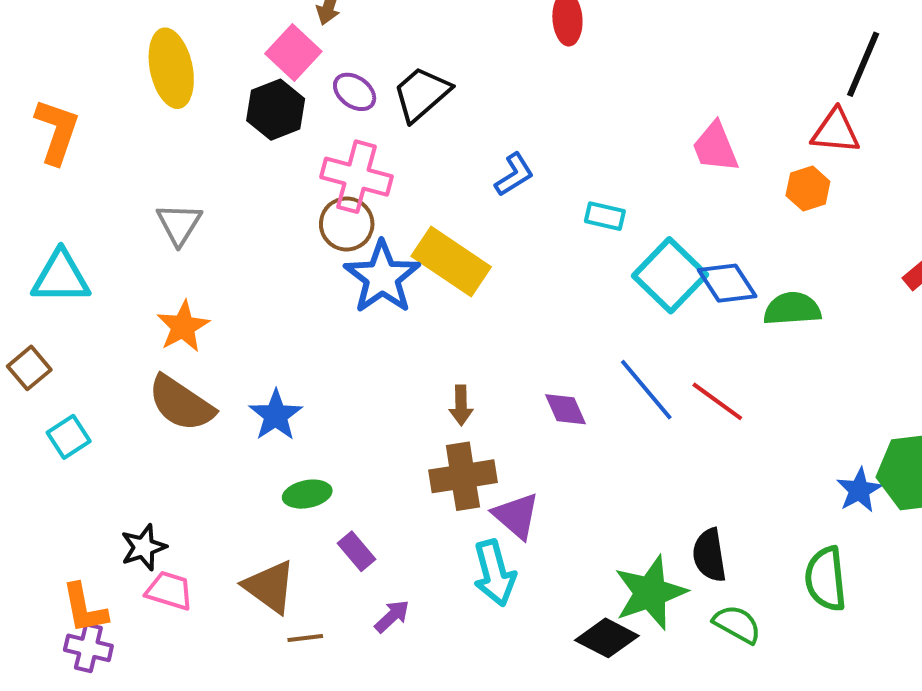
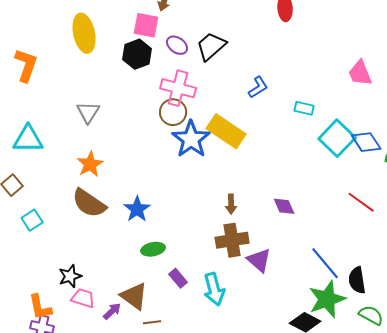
pink square: (293, 52) -> (146, 25), turned -32
blue line: (646, 390) -> (325, 263), moved
cyan arrow: (495, 573) -> (214, 289), moved
purple arrow: (392, 616) -> (112, 311), moved

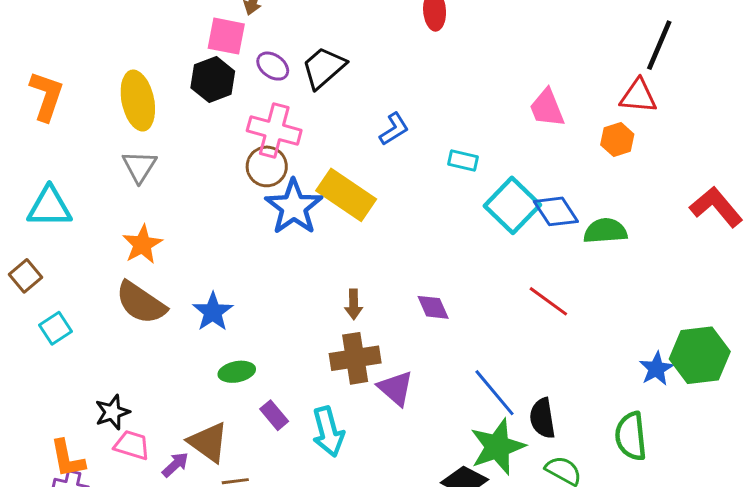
yellow ellipse: (84, 33) -> (138, 101), moved

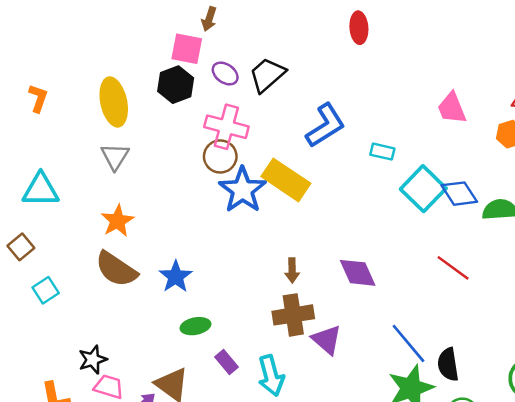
orange L-shape: (46, 96) -> (38, 98), size x0.7
blue L-shape: (394, 129) -> (325, 126), size x1.6
purple diamond: (433, 307) -> (358, 273), size x1.4

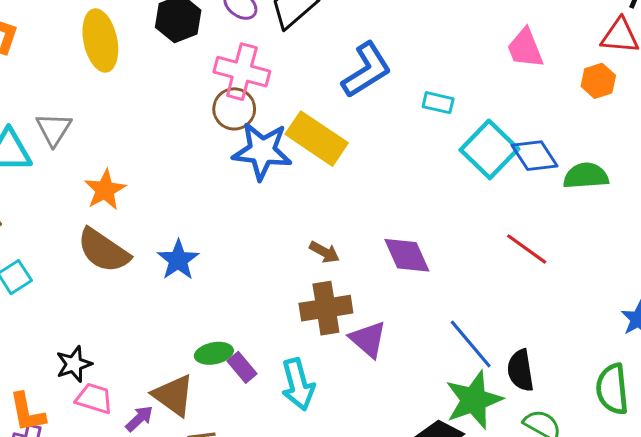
gray triangle: (115, 156) -> (54, 129), moved
blue star: (243, 190) -> (262, 151), turned -30
brown arrow: (292, 270) -> (324, 252), turned -60
green ellipse: (195, 326) -> (214, 353), moved

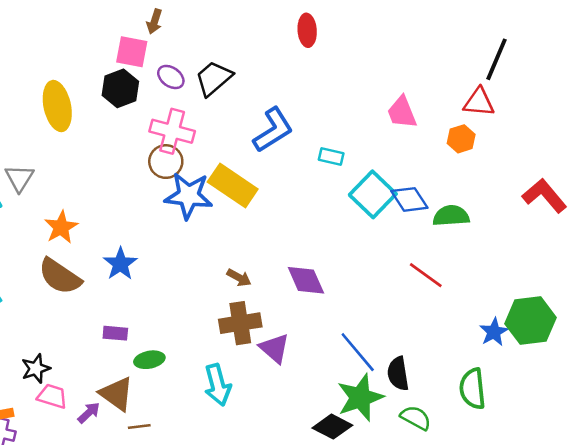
red line: (527, 249) -> (426, 275), moved
blue star: (178, 260) -> (120, 264), moved
purple rectangle: (242, 367) -> (115, 333), moved, turned -45

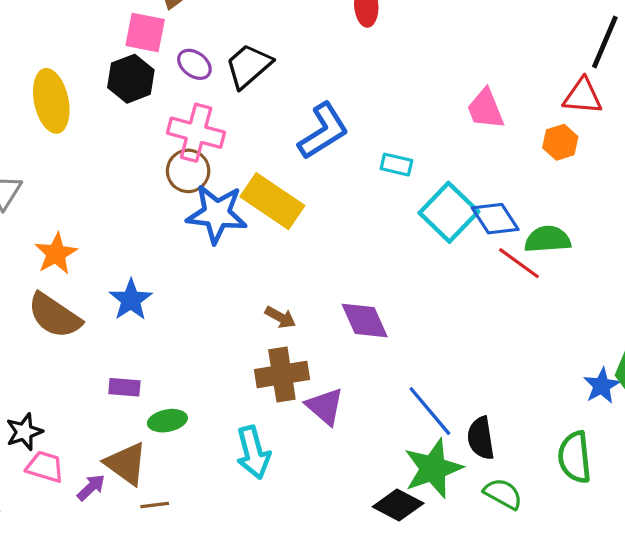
red line: (426, 275) -> (519, 263), moved

